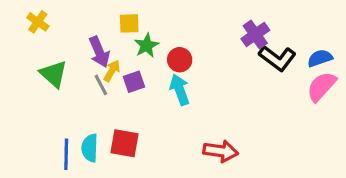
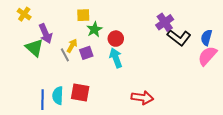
purple arrow: (99, 52) -> (46, 33), moved
blue semicircle: (320, 58) -> (206, 38), turned -56

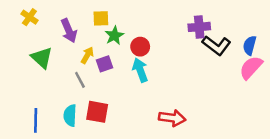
purple cross: (165, 22) -> (199, 27), turned 30
purple arrow: (46, 33) -> (69, 31), moved
gray line: (65, 55) -> (80, 80), moved
blue line: (42, 100) -> (36, 120), moved

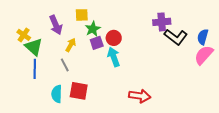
yellow cross: (29, 17) -> (24, 35), moved
purple square: (105, 64) -> (97, 43), moved
blue line: (36, 120) -> (35, 69), moved

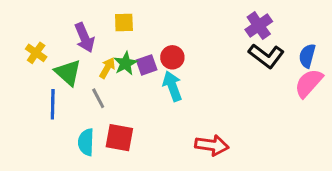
purple cross: (162, 22) -> (259, 26), moved, turned -30
green star: (93, 29) -> (125, 63), moved
green triangle: (34, 47) -> (68, 72), moved

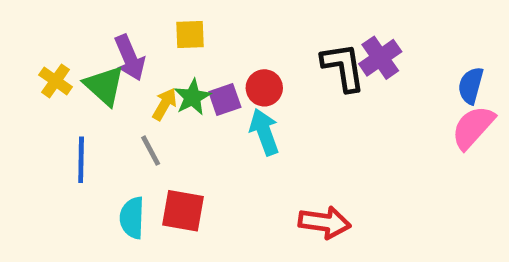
purple cross: (259, 26) -> (380, 58), moved
black L-shape: (266, 56) -> (343, 67), moved, turned -136
green triangle: (68, 72) -> (104, 86), moved

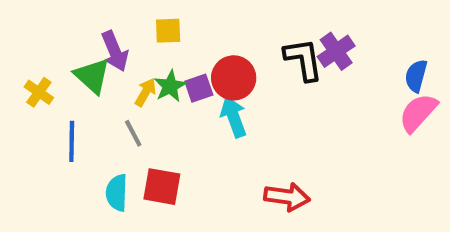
yellow cross: (56, 81) -> (39, 92), moved
red circle: (264, 88) -> (234, 78), size x1.4

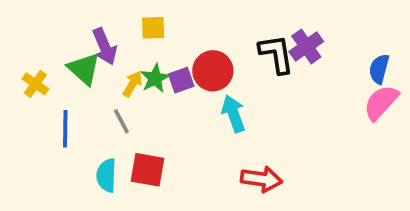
cyan arrow: (234, 117) -> (233, 114), moved

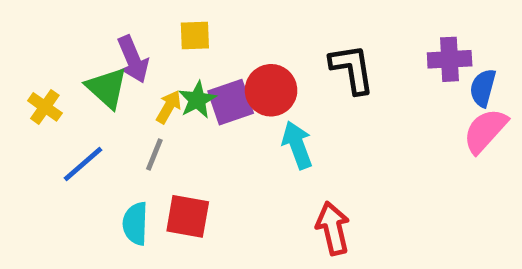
purple cross: (306, 46) -> (450, 59), moved, turned 32
purple square: (181, 80) -> (231, 102), size x1.4
gray line: (121, 121) -> (154, 155), turned 50
blue line: (65, 129) -> (83, 164), turned 48
red arrow: (261, 179) -> (333, 228), turned -111

